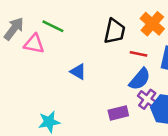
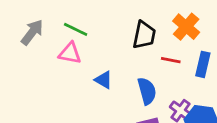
pink triangle: (34, 44) -> (70, 53), moved
blue semicircle: (140, 79) -> (147, 91), moved, turned -55

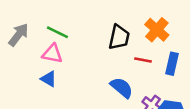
blue triangle: (104, 80) -> (49, 79), moved
blue semicircle: (147, 91) -> (122, 88), turned -35

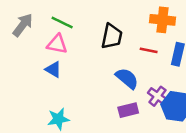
orange cross: (157, 30) -> (163, 20), turned -35
black trapezoid: (119, 37) -> (112, 36), moved

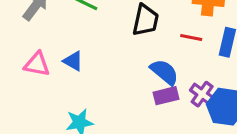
pink triangle: (57, 44) -> (37, 64), moved
purple rectangle: (128, 110) -> (166, 96), moved

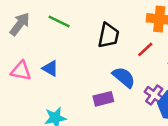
red line: (191, 37) -> (145, 49), turned -54
purple rectangle: (166, 96) -> (103, 99), moved

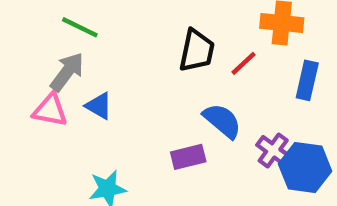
green line: (59, 21) -> (80, 27), moved
gray arrow: (20, 24) -> (67, 72), moved
red line: (145, 49) -> (243, 63), moved

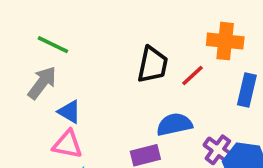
pink triangle: (50, 110) -> (67, 144), moved
blue semicircle: (222, 121) -> (174, 124), turned -52

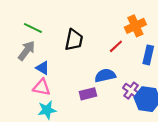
orange cross: (225, 41) -> (135, 26), turned -30
black trapezoid: (153, 65) -> (74, 40), moved

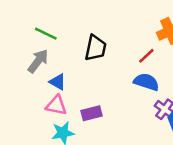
blue semicircle: (105, 75) -> (146, 82), moved, turned 30
purple rectangle: (88, 94) -> (92, 113), moved

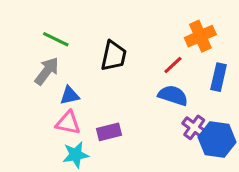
blue triangle: (58, 82) -> (70, 95), turned -42

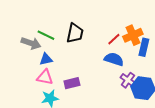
orange cross: (200, 36) -> (133, 35), moved
green line: (56, 39) -> (46, 35), moved
gray arrow: (47, 71) -> (31, 43), turned 72

